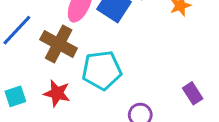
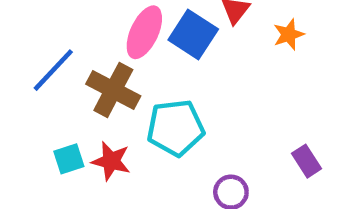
cyan square: (15, 96) -> (69, 159), moved

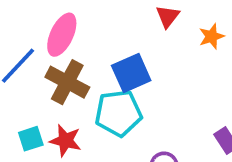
pink ellipse: (144, 32) -> (62, 35), moved
blue square: (193, 34) -> (131, 73), moved, turned 33

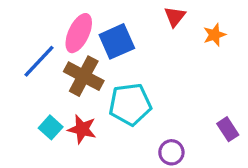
blue square: (131, 73) -> (117, 41), moved
cyan square: (31, 139) -> (51, 127), turned -30

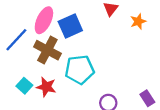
purple rectangle: (228, 129) -> (147, 98), moved

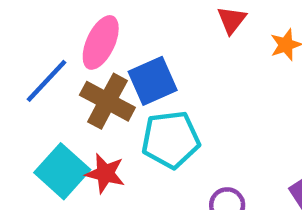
blue square: (70, 26) -> (153, 81), moved
cyan square: (24, 86) -> (62, 171), size x1.6

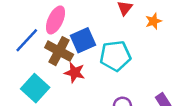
cyan pentagon: (171, 140) -> (115, 56), moved
red star: (105, 173) -> (75, 73), moved

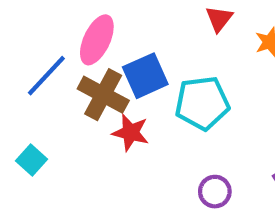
cyan square: (35, 88) -> (32, 160), moved, size x0.6

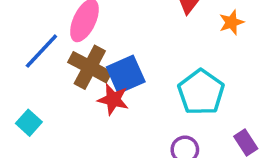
blue square: (145, 76) -> (126, 74), moved
cyan pentagon: (202, 103) -> (201, 92), moved, turned -30

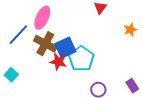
orange star: (231, 22) -> (130, 30), moved
cyan pentagon: (201, 92) -> (81, 59), moved

